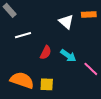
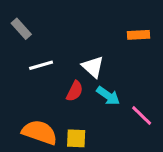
white triangle: (66, 22) -> (93, 67), moved

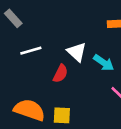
cyan arrow: (108, 96) -> (104, 63), moved

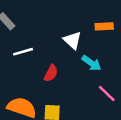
white triangle: (77, 52) -> (72, 40), moved

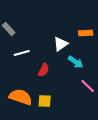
white triangle: (72, 40) -> (61, 44), turned 42

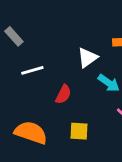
yellow square: (45, 101) -> (79, 131), moved

